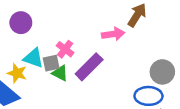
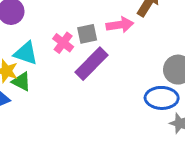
gray square: (51, 63) -> (87, 34), moved
green triangle: (60, 73) -> (21, 82), moved

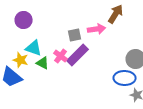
pink cross: (63, 43) -> (61, 56), moved
green triangle: (21, 82) -> (43, 63), moved

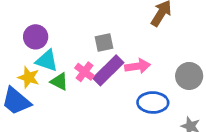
purple circle: (24, 20) -> (36, 37), moved
pink arrow: (97, 29) -> (137, 66), moved
blue ellipse: (125, 78) -> (153, 102), moved

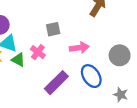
purple rectangle: (108, 70) -> (56, 83), moved
blue ellipse: (153, 102) -> (91, 76), turned 55

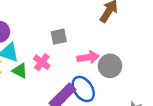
gray circle: (120, 55) -> (110, 66), moved
blue ellipse: (91, 76) -> (83, 89), moved

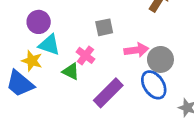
green triangle: (20, 71) -> (71, 72), moved
blue ellipse: (83, 89) -> (154, 85), moved

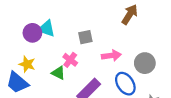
cyan triangle: (49, 45) -> (46, 29), moved
gray circle: (160, 59) -> (145, 63), moved

